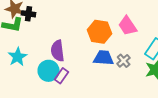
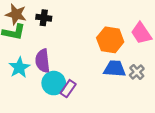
black cross: (29, 14) -> (44, 18), moved
purple semicircle: (58, 51) -> (43, 61), moved

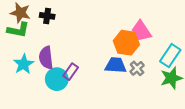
orange hexagon: (110, 40) -> (126, 43), moved
purple rectangle: (68, 89) -> (71, 72), moved

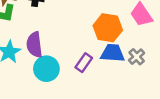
orange hexagon: (126, 43) -> (108, 28), moved
purple rectangle: (71, 72) -> (84, 63), moved

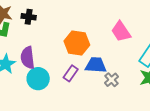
orange hexagon: (108, 28) -> (77, 43), moved
gray cross: (137, 57) -> (111, 80), moved

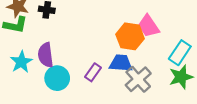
orange hexagon: (77, 43) -> (130, 36), moved
gray cross: (111, 80) -> (138, 79), size x1.6

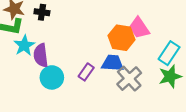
cyan star: (21, 62) -> (24, 45), moved

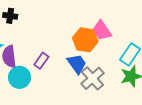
blue trapezoid: (113, 63) -> (77, 64), turned 50
purple rectangle: (86, 72) -> (41, 61), moved

